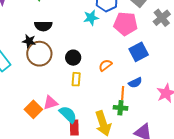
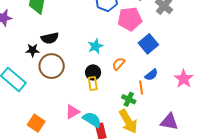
cyan star: (91, 18) -> (95, 46), moved
black star: (29, 41) -> (33, 50), moved
black circle: (73, 58) -> (93, 72), moved
green cross: (120, 108) -> (129, 99), moved, turned 32
orange square: (33, 109) -> (36, 123), moved

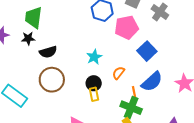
black star: (33, 50) -> (28, 38), moved
blue semicircle: (151, 75) -> (152, 82), size x1.6
orange line: (141, 87) -> (134, 93), moved
green cross: (129, 99) -> (131, 108), size x1.5

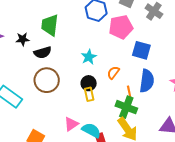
green trapezoid: (34, 18) -> (50, 25), moved
blue square: (147, 51) -> (141, 50), turned -30
blue semicircle: (152, 82) -> (147, 81), turned -40

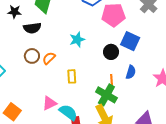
orange semicircle: (113, 73) -> (49, 58), moved
brown circle: (47, 80) -> (32, 56), size x0.6
blue semicircle: (147, 81) -> (131, 72), size x0.6
black circle: (89, 83) -> (111, 52), moved

